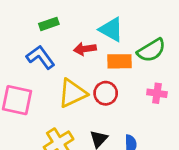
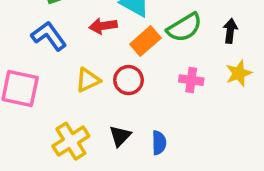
orange rectangle: (120, 61) -> (145, 41), turned -40
yellow triangle: (72, 93) -> (88, 80), size x0.7

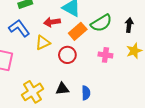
yellow triangle: (88, 80) -> (43, 43), moved
black triangle: (120, 136) -> (62, 89), turned 40

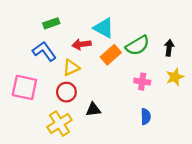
red circle: (67, 55) -> (66, 92), moved
black triangle: (62, 89) -> (93, 110), moved
blue semicircle: (86, 93) -> (146, 117), moved

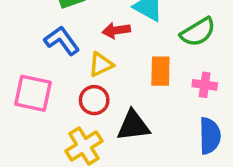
orange rectangle: (111, 55) -> (160, 71), moved, turned -48
black triangle: (93, 110) -> (133, 126), size x1.5
blue semicircle: (146, 117) -> (210, 136), size x1.5

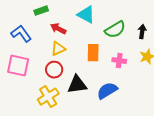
red arrow: (116, 30) -> (58, 29), moved, turned 35
blue L-shape: (62, 41) -> (21, 34), moved
blue semicircle: (210, 136) -> (107, 91), moved, turned -120

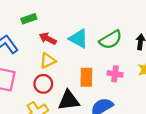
cyan triangle: (86, 15) -> (79, 39), moved
orange rectangle: (93, 53) -> (86, 77), moved

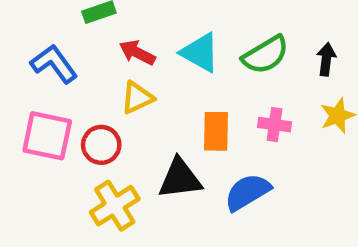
red circle: (43, 84) -> (101, 145), moved

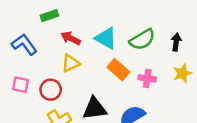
orange rectangle: (216, 131) -> (118, 70), moved, turned -50
pink square: (47, 136) -> (21, 85), size x0.6

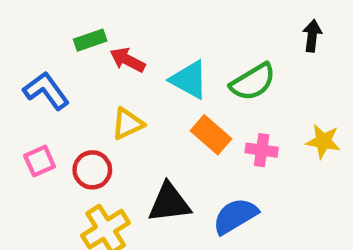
red arrow: (71, 38) -> (127, 60), moved
black arrow: (176, 42) -> (312, 36), moved
yellow star: (182, 73) -> (323, 141), turned 30
pink square: (21, 85) -> (40, 161), turned -36

